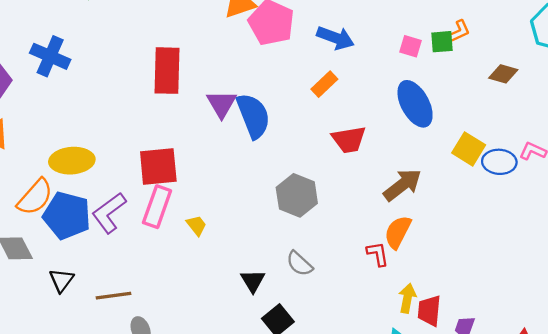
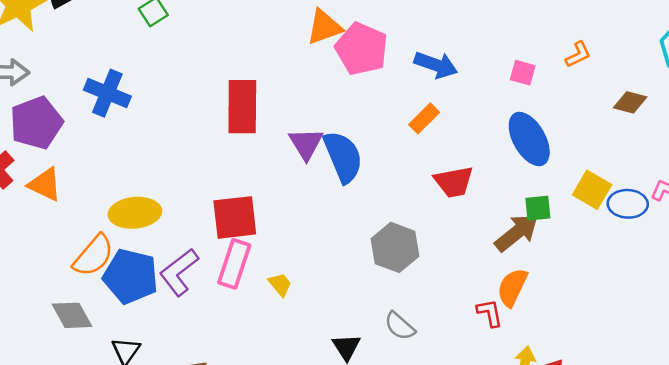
green square: (442, 42) -> (538, 208), moved

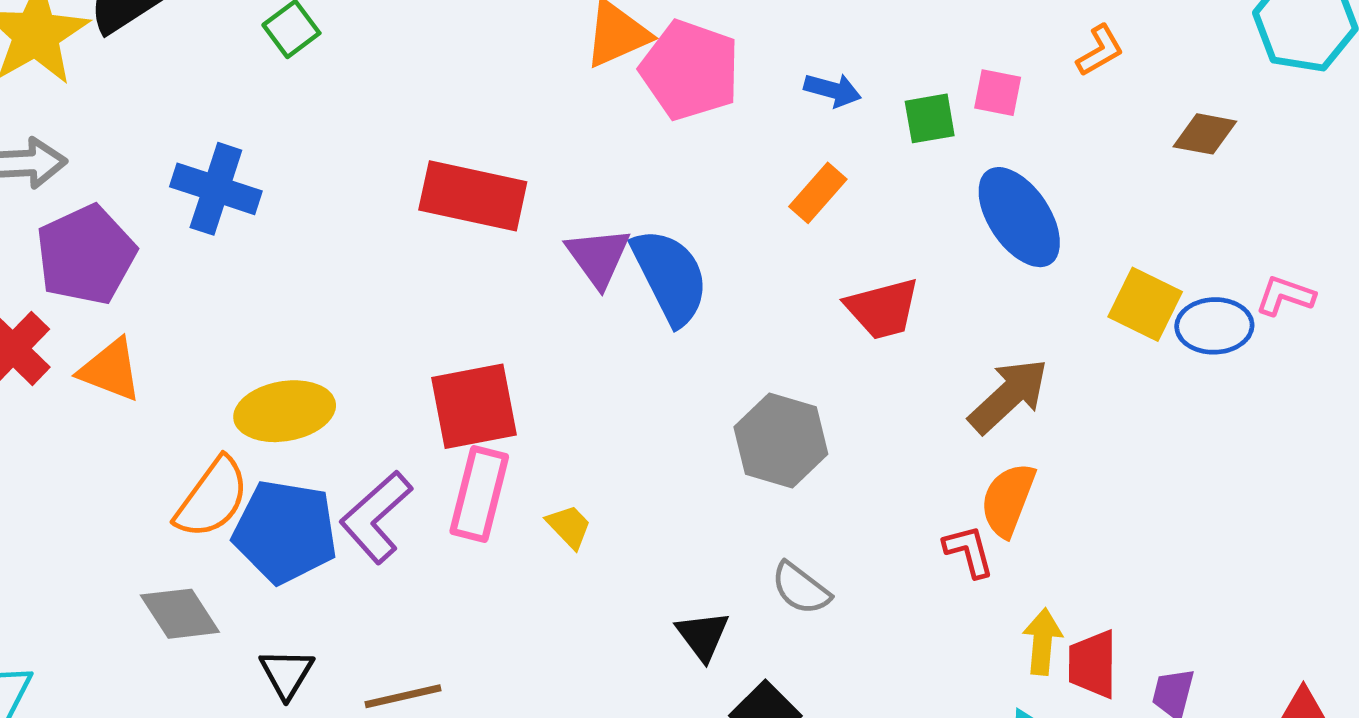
blue arrow: (436, 65) -> (833, 90), size x0.7
red rectangle: (242, 107) -> (473, 196), turned -74
green square: (538, 208) -> (930, 118), moved

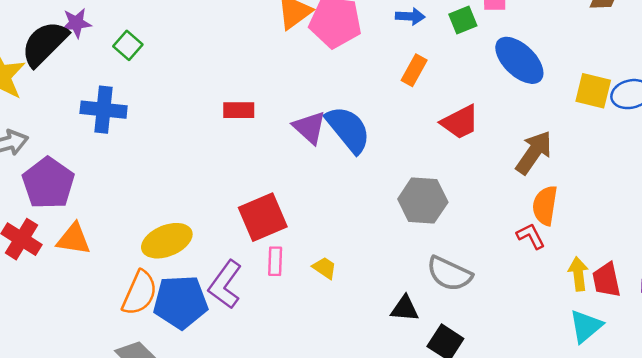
blue cross: (216, 189) -> (104, 110), moved
red rectangle: (473, 196) -> (239, 110), size x0.6
pink rectangle: (479, 494) -> (275, 261), size x0.6
gray semicircle: (801, 588) -> (449, 274), size x1.4
black triangle: (703, 636) -> (405, 309), turned -36

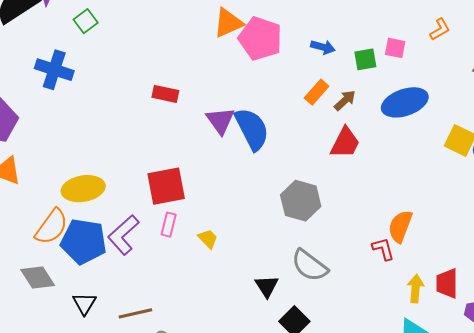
blue ellipse: (519, 60) -> (405, 102), turned -75
red trapezoid: (460, 122) -> (345, 143), turned -48
brown arrow: (534, 153) -> (345, 100), moved, size x0.6
red trapezoid: (606, 280) -> (447, 283), moved
black triangle: (405, 309) -> (267, 286), turned 40

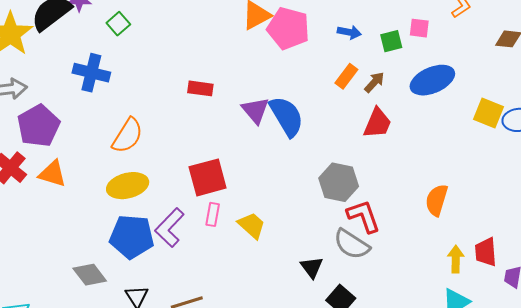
orange semicircle: (52, 227) -> (127, 136), moved
yellow trapezoid: (208, 239) -> (252, 225), size x1.4
red L-shape: (383, 249) -> (364, 216), moved, size x1.5

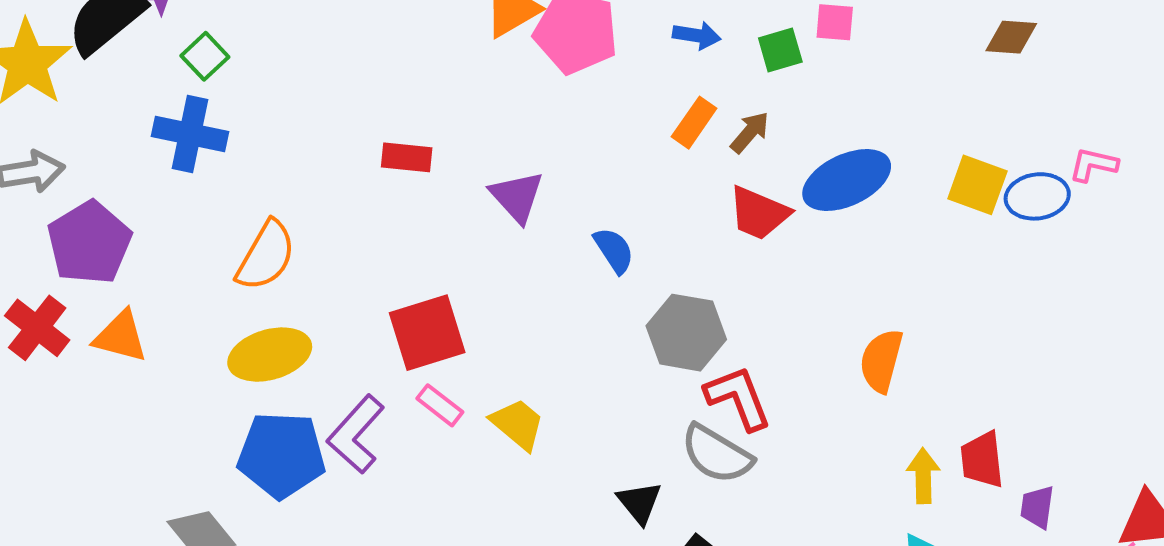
green square: (118, 24) -> (205, 56), moved
blue ellipse: (432, 80) -> (847, 180), moved
blue semicircle: (286, 116) -> (614, 250), moved, size x0.6
red trapezoid: (377, 123) -> (759, 213), turned 92
pink rectangle: (213, 214) -> (440, 405), turned -60

